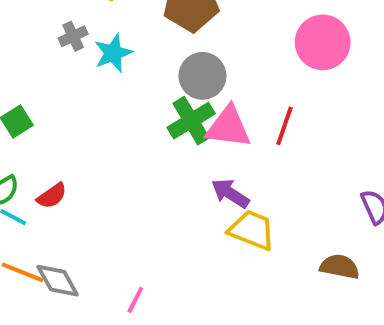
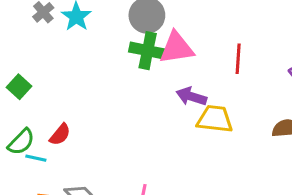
green cross: (191, 121) -> (148, 51), turned -32
red line: (285, 126) -> (238, 59), moved

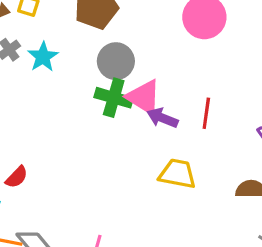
pink triangle: (176, 48) -> (144, 97), turned 36
purple arrow: (191, 96) -> (162, 118), moved

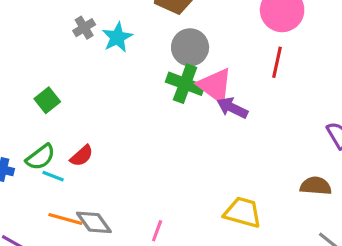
red line: (206, 113) -> (277, 62), moved
yellow trapezoid: (177, 174) -> (243, 212), moved

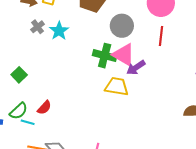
gray circle: (190, 47) -> (122, 26), moved
purple arrow: (232, 108) -> (136, 68), turned -54
yellow trapezoid: (243, 212) -> (117, 86), moved

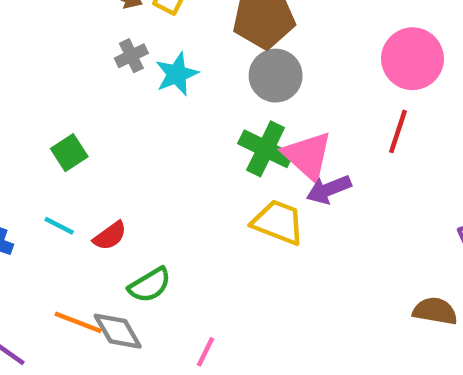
gray circle: (122, 26) -> (276, 76), moved
green semicircle: (19, 111) -> (150, 285), moved
cyan line: (28, 122) -> (59, 226), moved

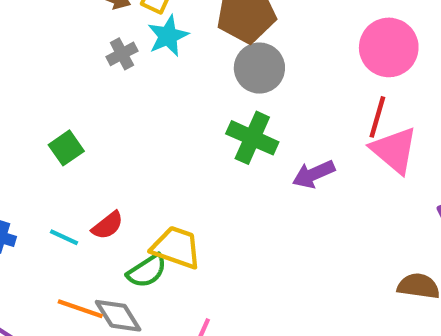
cyan star: (177, 74) -> (168, 36), moved
pink triangle: (308, 156) -> (394, 150), moved
yellow trapezoid: (278, 222) -> (176, 247), moved
cyan line: (59, 226) -> (64, 237), moved

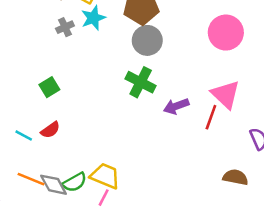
red line: (377, 117) -> (211, 117), moved
green square: (66, 148) -> (49, 87), moved
yellow trapezoid: (176, 247) -> (105, 176), moved
green semicircle: (147, 271) -> (75, 182), moved

